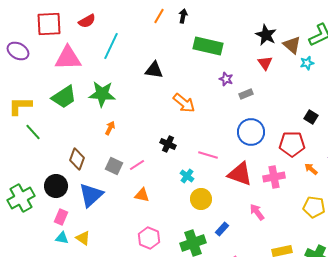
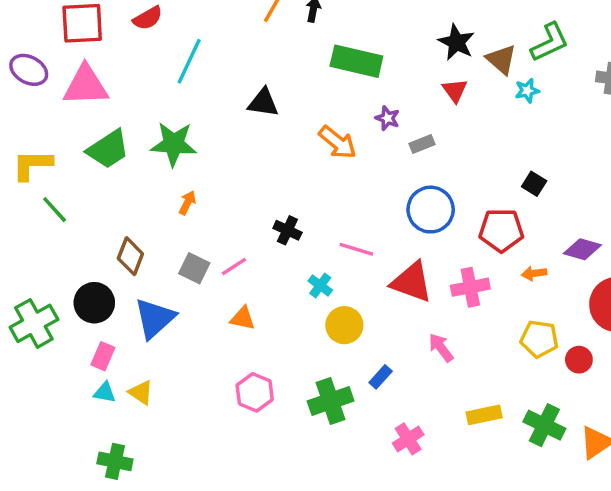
pink triangle: (68, 58) -> (86, 85), moved
orange arrow: (184, 103) -> (337, 142), moved
orange arrow: (311, 169) -> (534, 273), turned -48

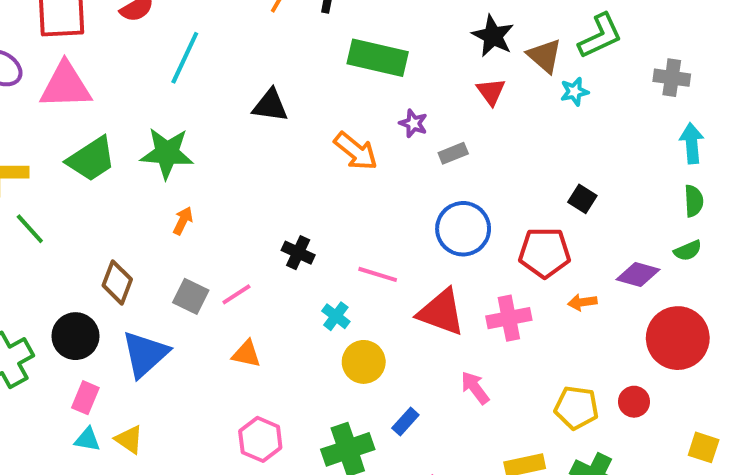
yellow pentagon: (539, 339) -> (576, 408), moved

